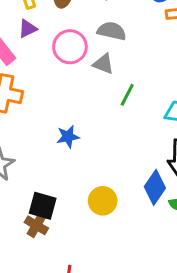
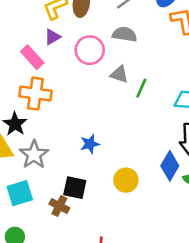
gray triangle: (103, 64) -> (119, 74), moved
blue star: (68, 137) -> (90, 144), moved
brown cross: (36, 225) -> (59, 206), moved

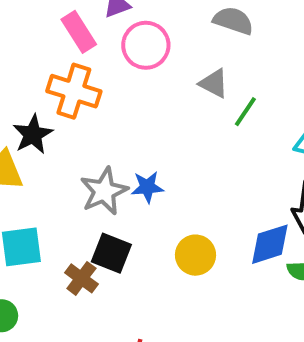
pink circle: (90, 50) -> (146, 45), moved
gray star: (34, 155) -> (104, 191), moved
blue diamond: (170, 166) -> (270, 244), turned 32

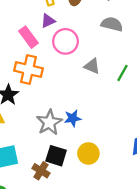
gray triangle: (214, 83) -> (92, 66), moved
yellow circle: (195, 255) -> (88, 153), moved

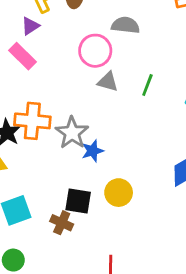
purple triangle: (48, 21) -> (30, 26), moved
pink circle: (65, 41) -> (95, 51), moved
orange cross: (28, 70) -> (32, 121), moved
gray star: (49, 122) -> (72, 133), moved

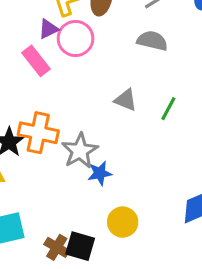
pink circle: (95, 51) -> (75, 38), moved
black square: (78, 201) -> (80, 246), moved

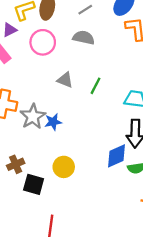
pink circle: (75, 38) -> (43, 42), moved
blue star: (100, 173) -> (53, 122), moved
brown cross: (57, 247) -> (16, 164), moved, turned 36

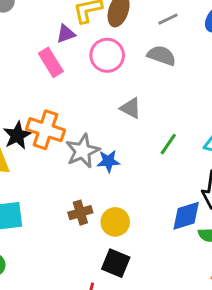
green line: (95, 86) -> (168, 144), moved
brown cross: (16, 164) -> (80, 213), moved
black square: (34, 184) -> (116, 263), moved

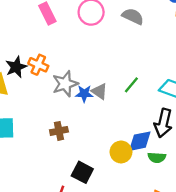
gray triangle: (131, 108) -> (99, 91), moved
orange cross: (46, 130) -> (38, 65), size x0.7
yellow circle: (115, 222) -> (121, 152), moved

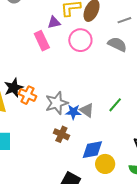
orange cross: (38, 65) -> (28, 95), moved
brown cross: (59, 131) -> (61, 134), moved, turned 35
blue diamond: (140, 141) -> (92, 150), moved

